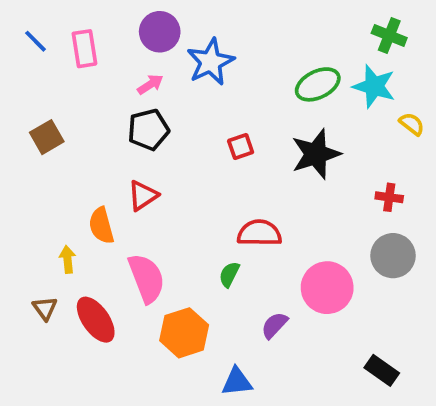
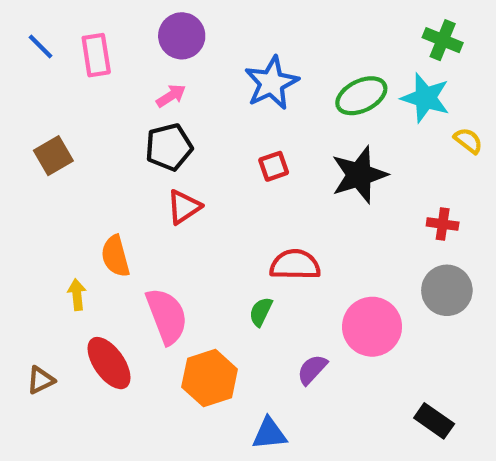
blue star: (210, 62) -> (272, 83), moved
red triangle: (143, 195) -> (184, 207), moved
brown triangle: (45, 308) -> (41, 380), moved, turned 40

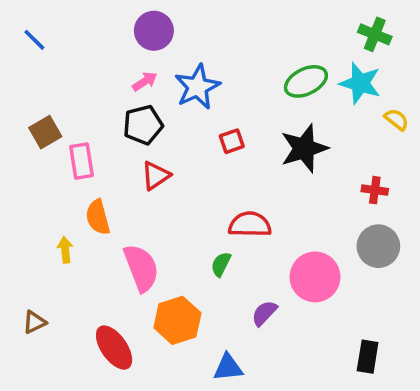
pink rectangle: (96, 55) -> (81, 161), moved
blue star: (272, 83) -> (197, 87), moved
red ellipse: (109, 363) -> (114, 348), moved
black rectangle: (434, 421) -> (368, 357), turned 64

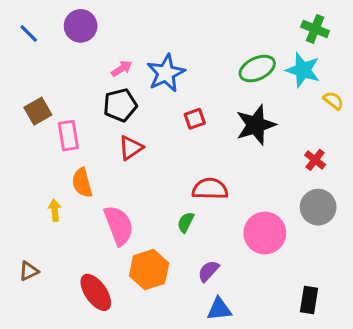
purple circle: (154, 31) -> (81, 26), moved
red cross: (375, 190) -> (315, 160), turned 30
purple semicircle: (264, 313) -> (208, 271), moved
blue triangle: (228, 367) -> (219, 309), moved

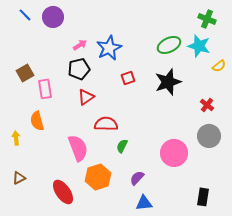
blue line: (29, 34) -> (25, 15), moved
yellow semicircle: (333, 101) -> (219, 66), turned 104
orange semicircle: (82, 183) -> (37, 121), moved
red semicircle: (210, 189) -> (106, 124), moved
yellow arrow: (55, 210) -> (16, 138), moved

